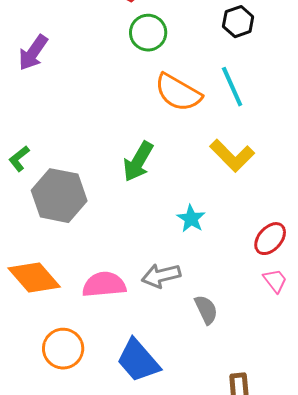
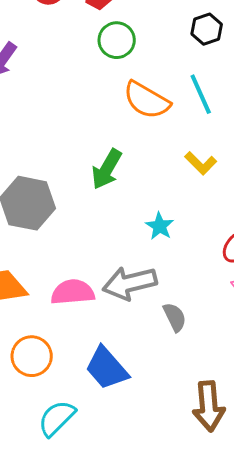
yellow L-shape: (232, 156) -> (201, 163), size x0.7
gray arrow: (161, 276) -> (130, 283), size x1.4

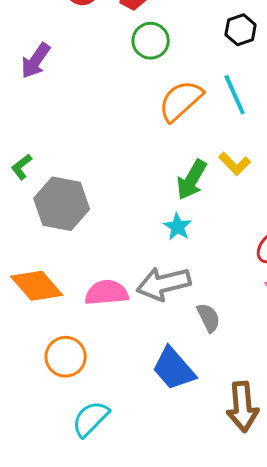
orange semicircle: (147, 100) -> (181, 101), turned 108
green arrow: (107, 169) -> (192, 180), moved
cyan star: (160, 226) -> (178, 227), moved
blue trapezoid: (107, 368) -> (174, 369), moved

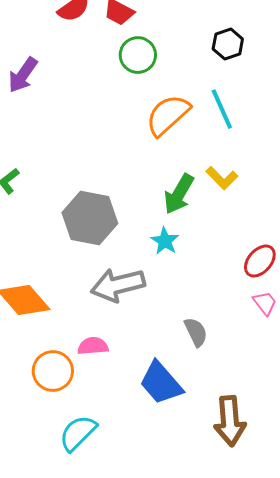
gray hexagon: (62, 204) -> (90, 218), moved
gray arrow: (164, 284) -> (118, 285), moved
pink semicircle: (107, 293) -> (93, 346), moved, size x0.7

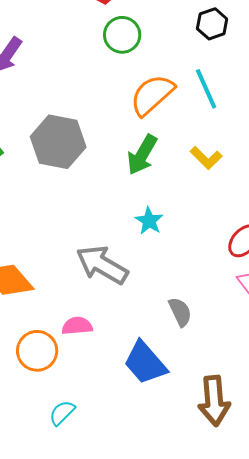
green arrow: (179, 194) -> (142, 155), moved
gray hexagon: (90, 218) -> (58, 142), moved
gray arrow: (118, 285) -> (102, 265), turned 44
cyan semicircle: (78, 433) -> (62, 413), size x0.7

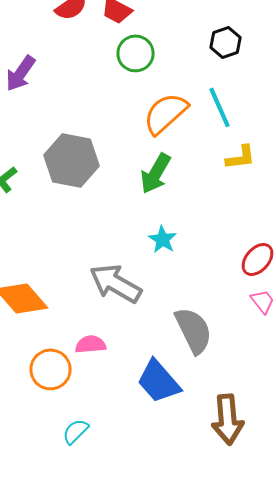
yellow L-shape: (206, 158) -> (241, 157), moved, turned -52
gray semicircle: (180, 312) -> (194, 330), size x1.6

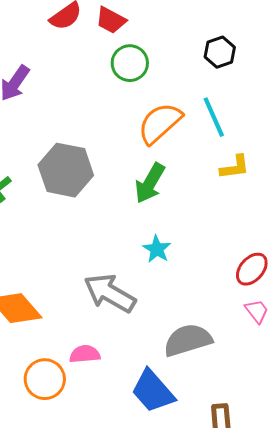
gray semicircle: (194, 330) -> (188, 340), turned -81

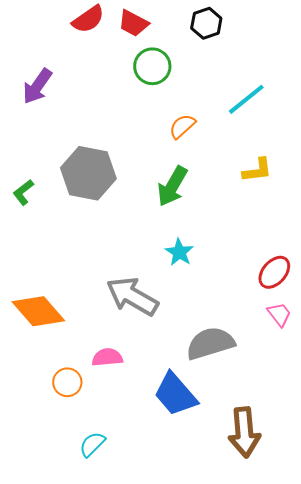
black hexagon: (220, 52) -> (206, 23), moved
cyan line: (214, 117) -> (246, 99), moved, turned 75
orange semicircle: (160, 123) -> (182, 126), size x0.6
orange circle: (45, 379) -> (67, 382), size x0.7

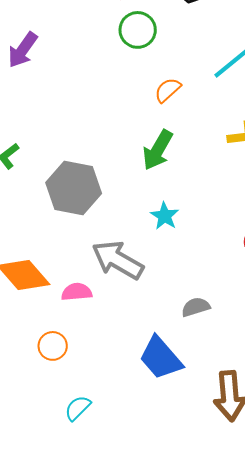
gray hexagon: (88, 173) -> (74, 188), moved
gray semicircle: (210, 343) -> (196, 307), size x0.6
pink semicircle: (107, 357) -> (77, 292), moved

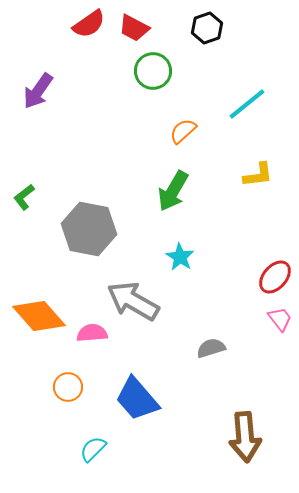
blue trapezoid: (161, 358) -> (137, 399), moved

